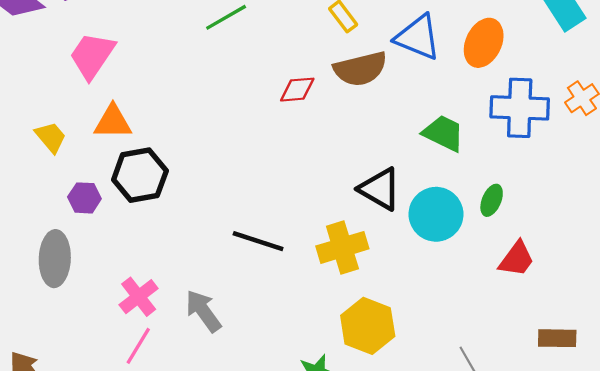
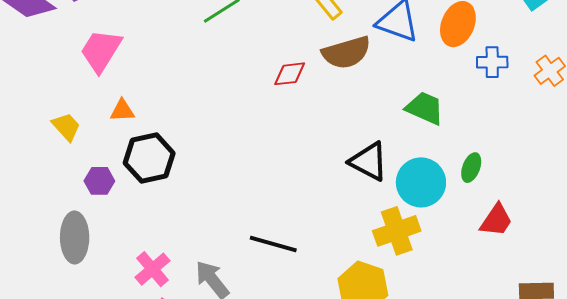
blue cross: (520, 108) -> (492, 62), moved, size x0.6
orange triangle: (113, 122) -> (122, 111), size x0.7
black line: (258, 241) -> (273, 244), moved
yellow cross: (342, 247) -> (397, 231), moved

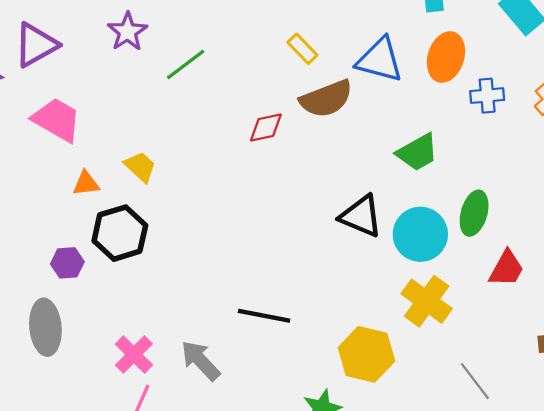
pink trapezoid: (101, 51) -> (57, 120), turned 93
green trapezoid: (425, 108) -> (417, 152), turned 132
yellow trapezoid: (66, 127) -> (140, 167), moved
green ellipse: (471, 168) -> (474, 213), size x1.4
yellow cross: (397, 231) -> (427, 301), moved, turned -30

